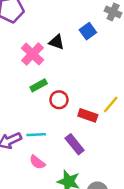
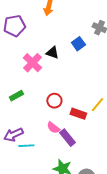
green rectangle: (39, 85) -> (16, 96), moved
cyan line: (36, 135) -> (26, 146), moved
pink semicircle: (37, 162) -> (53, 128), moved

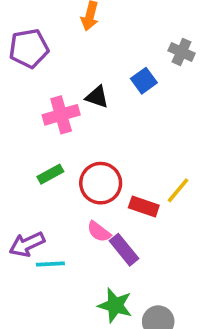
pink cross: (32, 63) -> (61, 115), turned 30
green rectangle: (16, 96) -> (50, 174), moved
red circle: (54, 101) -> (101, 183), size x1.5

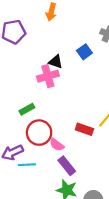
pink cross: (61, 115) -> (48, 76), moved
red circle: (101, 183) -> (39, 133), moved
purple rectangle: (124, 250) -> (67, 166), moved

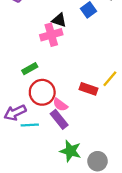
purple rectangle: (67, 166) -> (59, 119), moved

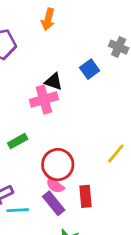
red rectangle: (88, 89) -> (85, 196), moved, turned 66
red circle: (42, 92) -> (58, 165), moved

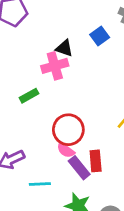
green rectangle: (18, 141) -> (29, 96), moved
purple rectangle: (54, 203) -> (79, 168), moved
cyan line: (18, 210) -> (40, 184), moved

